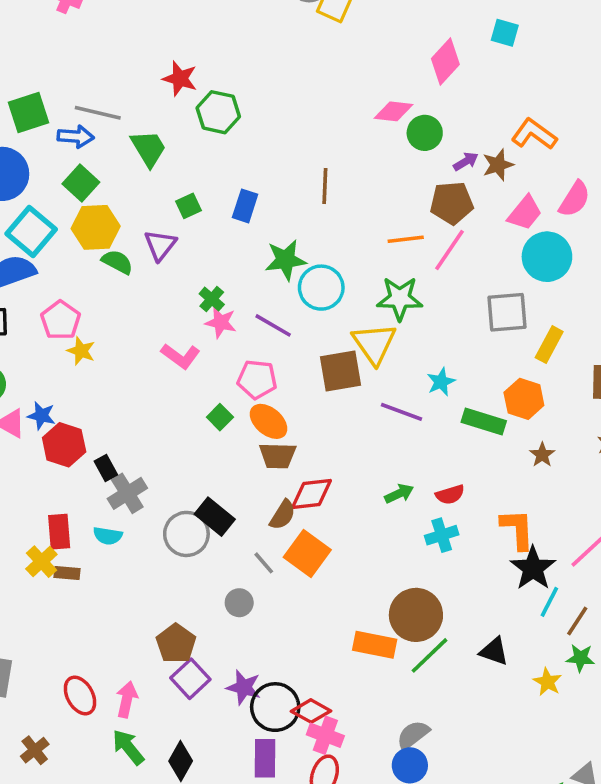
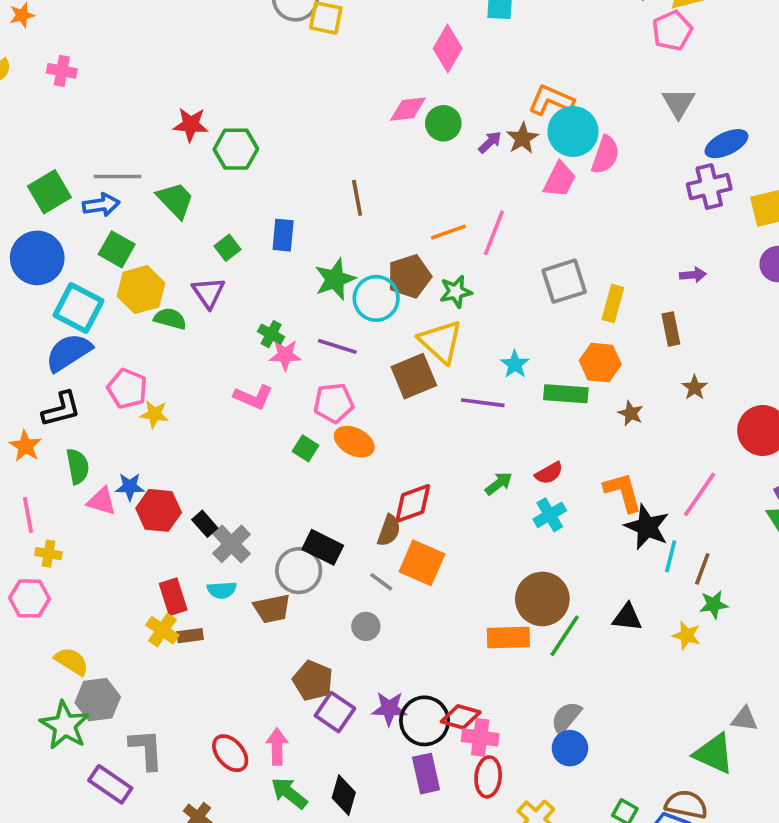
brown pentagon: (452, 203) -> (409, 276), moved
cyan circle: (547, 257) -> (573, 131), moved
green star: (400, 298) -> (456, 292), size x0.7
brown trapezoid: (278, 456) -> (272, 609), moved

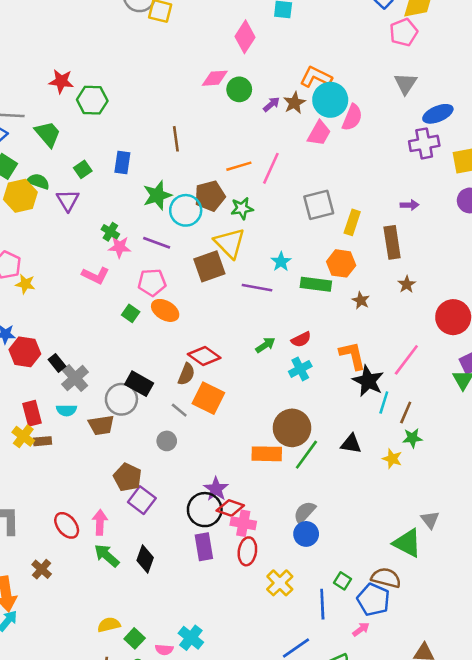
green semicircle: (170, 319) -> (38, 181), moved
brown rectangle: (671, 329) -> (392, 242), size x1.4
red diamond: (413, 503) -> (204, 356), turned 52
purple star: (389, 709) -> (216, 489), moved, turned 30
gray triangle: (744, 719) -> (430, 520), turned 42

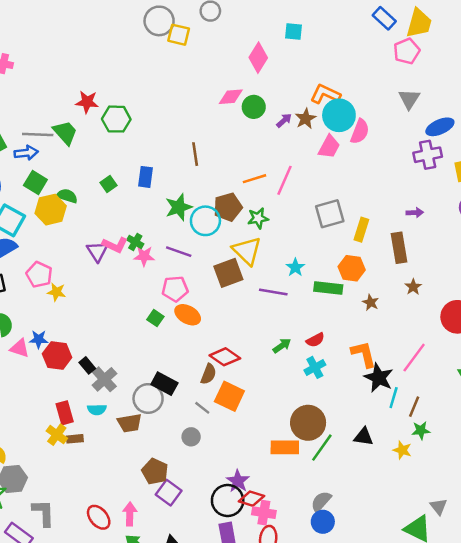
green trapezoid: (48, 134) -> (65, 133), moved
purple triangle: (68, 200) -> (97, 251), moved
pink L-shape: (96, 275) -> (115, 245), moved

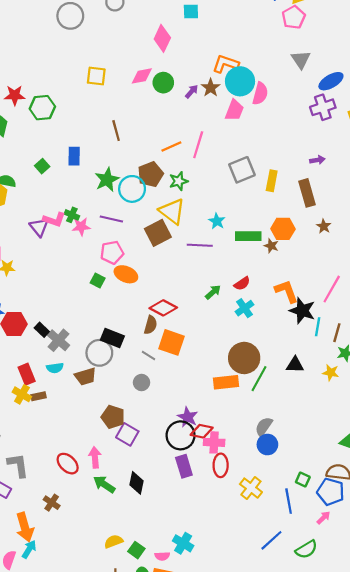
yellow square: (179, 35) -> (96, 76), moved
orange hexagon: (352, 268) -> (283, 229), moved
brown star: (371, 302) -> (271, 246), moved

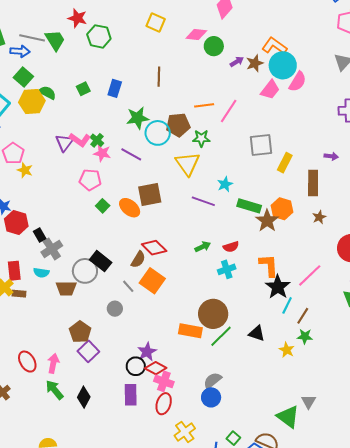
brown square: (158, 233) -> (150, 194), moved
brown star: (271, 246) -> (267, 221), size x1.6
pink pentagon: (112, 252) -> (90, 180), moved
black circle: (181, 435) -> (136, 366), size x0.7

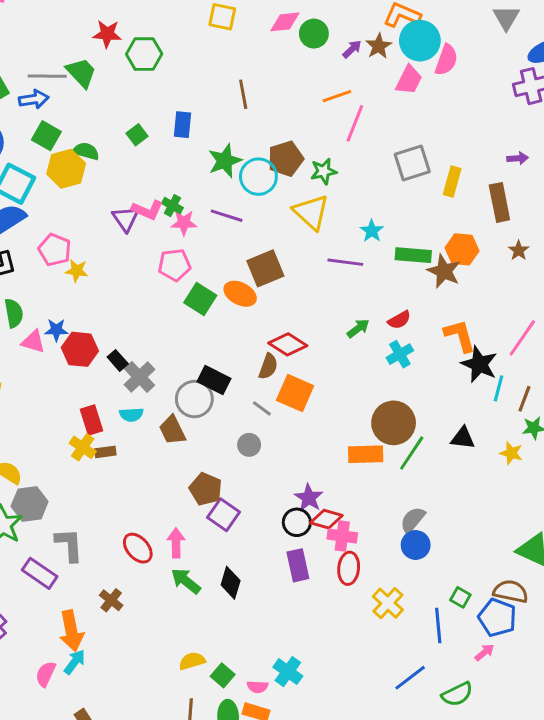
orange line: (204, 105) -> (337, 96), moved
green square: (103, 206) -> (200, 299), size x1.5
brown trapezoid: (66, 288) -> (172, 430), turned 75

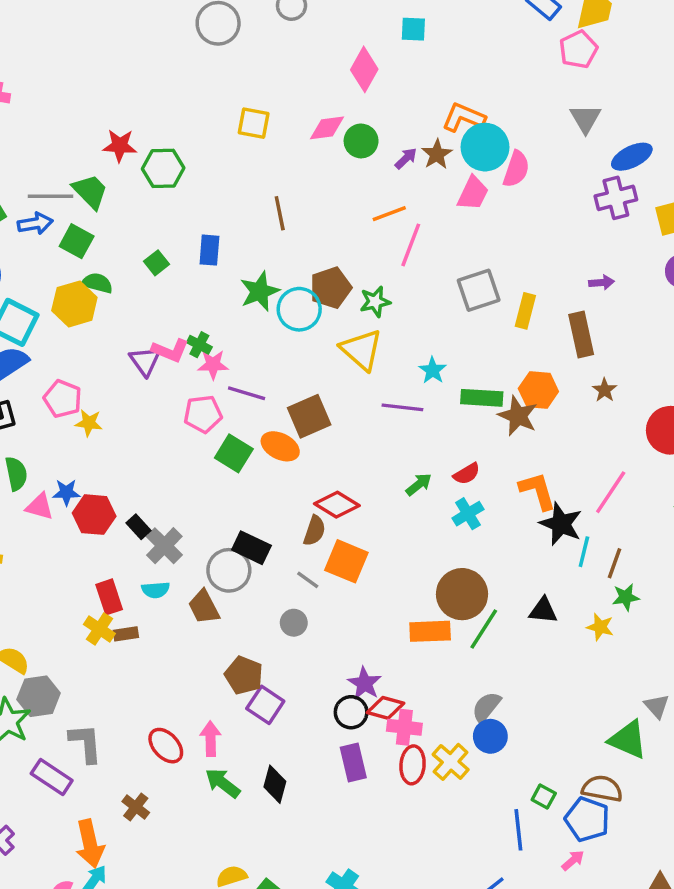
green square: (46, 136) -> (77, 241), moved
purple line: (227, 216) -> (247, 393), moved
yellow cross: (388, 603) -> (451, 762), moved

